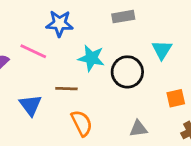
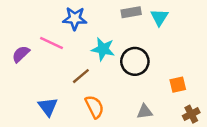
cyan triangle: (162, 50) -> (159, 17), moved
brown line: (66, 89) -> (81, 76), turned -42
blue triangle: (30, 105) -> (48, 107), moved

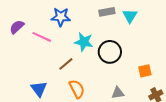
purple semicircle: (21, 54) -> (17, 27), moved

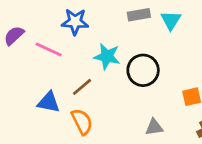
blue triangle: (39, 89) -> (49, 102), moved, turned -42
orange semicircle: (77, 89) -> (82, 122), moved

